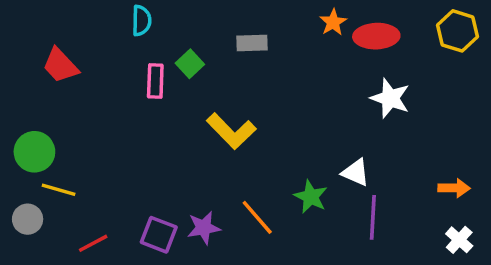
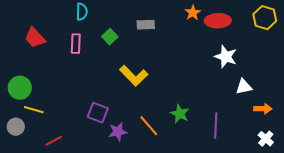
pink rectangle: (155, 81) -> (76, 44), moved
white triangle: (356, 173) -> (244, 87), moved, turned -36
purple square: (159, 235) -> (98, 113), moved

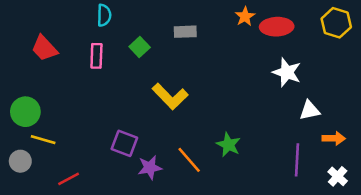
purple line: (216, 126) -> (297, 160), moved

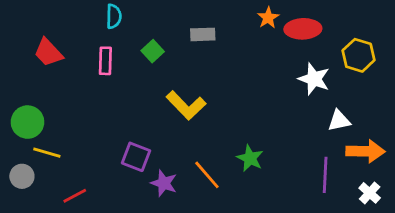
yellow hexagon: (336, 23) -> (359, 55), moved
orange arrow: (334, 138) -> (365, 151), size x1.5
purple star: (150, 168) -> (164, 183), turned 30

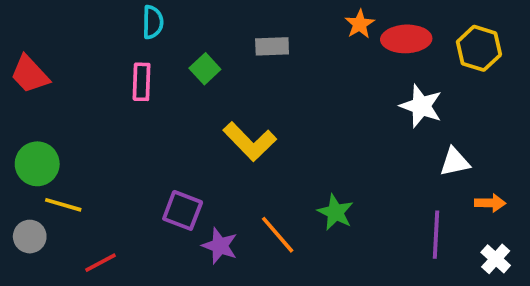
red trapezoid: (48, 52) -> (30, 74), moved
yellow hexagon: (359, 55) -> (479, 48), moved
orange arrow: (365, 151) -> (490, 203), size x0.6

